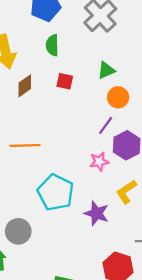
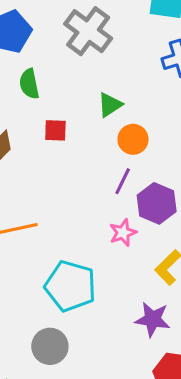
purple star: (97, 213) -> (153, 319), moved
gray circle: (18, 231) -> (50, 346), moved

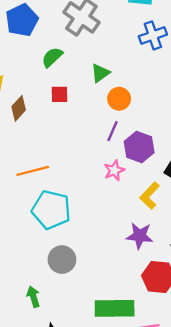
green semicircle: (29, 84) -> (52, 57), moved, turned 60
cyan pentagon: (70, 286) -> (51, 210), moved

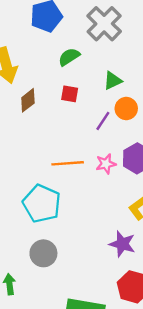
purple line: (112, 131) -> (103, 121), moved
pink star: (114, 170) -> (106, 164), moved
orange line: (33, 171) -> (68, 163), moved

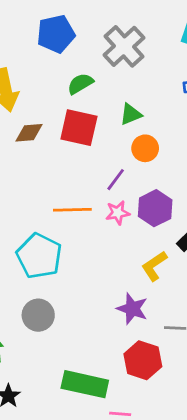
red square: (70, 94) -> (79, 128), size x1.8
brown diamond: (28, 100) -> (29, 133), turned 30
purple line: (103, 121) -> (116, 180), moved

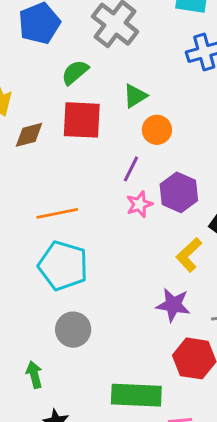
orange line: (72, 210) -> (57, 213), moved

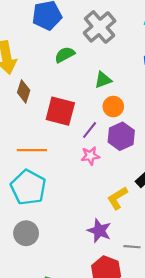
red square: (82, 120) -> (60, 111), moved
brown diamond: (29, 135) -> (24, 91), turned -70
purple hexagon: (179, 192) -> (121, 136), moved

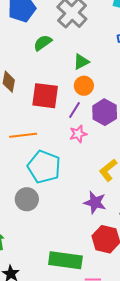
orange circle: (113, 107) -> (84, 86), moved
cyan pentagon: (28, 187) -> (44, 167), moved
gray circle: (26, 233) -> (27, 199), moved

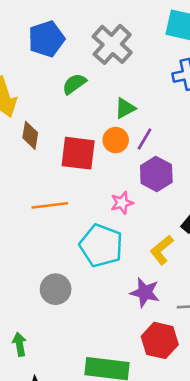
orange circle: (84, 86) -> (116, 140), moved
purple line: (74, 110) -> (145, 139), moved
cyan pentagon: (44, 167) -> (101, 246), moved

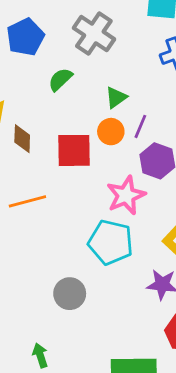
pink star: (122, 203) -> (126, 195), size x1.6
orange line: (50, 205) -> (27, 201), moved

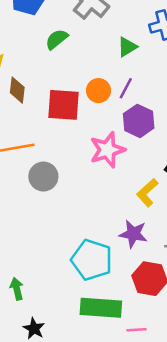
green triangle: (116, 97) -> (127, 47), moved
cyan pentagon: (111, 242) -> (92, 260), moved
gray circle: (70, 294) -> (43, 177), moved

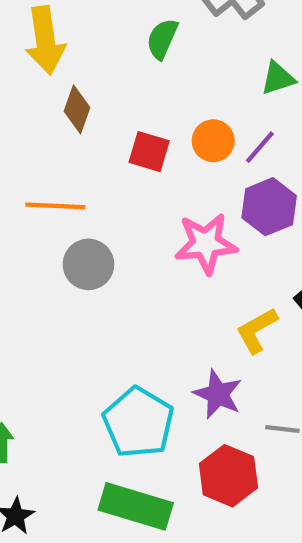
green semicircle: (57, 39) -> (162, 39), turned -40
red square: (63, 105) -> (149, 152), size x0.7

